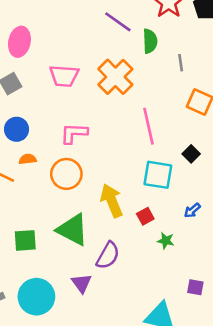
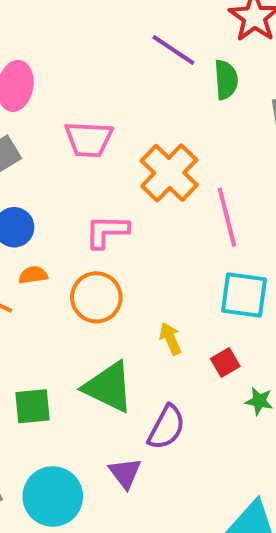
orange cross: (115, 77) -> (169, 173), moved
yellow arrow: (112, 201) -> (170, 339), size x0.6

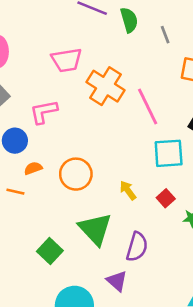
pink trapezoid: (89, 139) -> (67, 60), moved
pink L-shape: (107, 231) -> (44, 112), moved
green triangle: (109, 387) -> (95, 229), turned 33
green square: (33, 406) -> (50, 251), turned -30

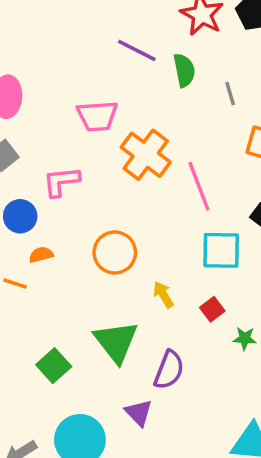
orange circle: (76, 174) -> (115, 252), moved

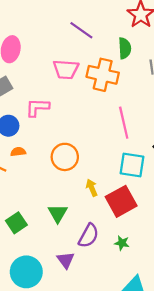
purple line: (137, 50) -> (81, 30), moved
orange cross: (146, 155) -> (103, 75), moved, turned -32
red square: (212, 309) -> (121, 201), size x2.0
green star: (245, 338) -> (122, 243), moved
green triangle: (116, 342) -> (58, 213), size x0.7

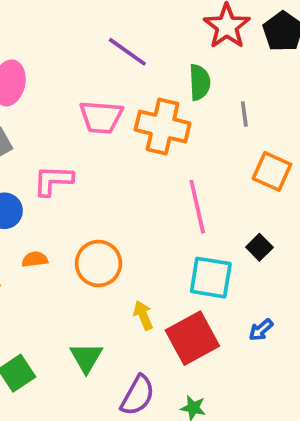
orange semicircle: (18, 152) -> (35, 259), moved

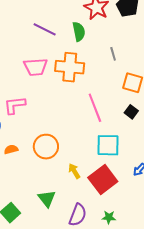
green semicircle: (200, 82) -> (79, 32), moved
black square: (259, 247) -> (131, 112), moved

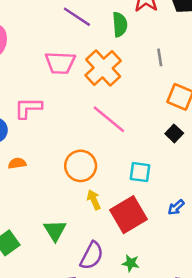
orange cross: (70, 67) -> (103, 68), turned 36
pink line: (95, 108) -> (109, 119), moved, turned -36
cyan square: (108, 145) -> (140, 172), size x0.7
orange circle: (46, 147) -> (81, 166), moved

